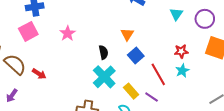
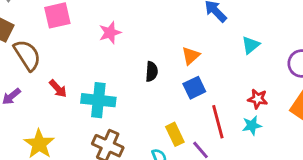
cyan triangle: (176, 14) -> (251, 45), moved
red arrow: (39, 74) -> (58, 89), moved
cyan cross: (104, 77) -> (98, 100), moved, turned 35

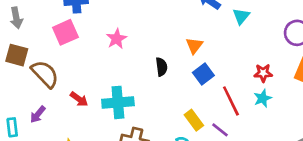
cyan triangle: (251, 45) -> (241, 16), moved

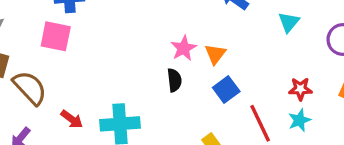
cyan triangle: (241, 16) -> (289, 22), moved
pink square: (65, 32) -> (56, 36), turned 35
pink star: (117, 39) -> (184, 48), moved

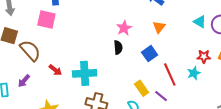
cyan triangle: (289, 22) -> (200, 22), moved, turned -40
orange triangle: (215, 54) -> (159, 27), moved
red star: (300, 89) -> (204, 56), moved

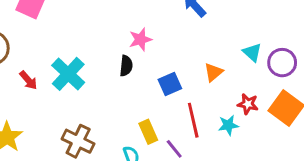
orange triangle: (159, 27) -> (213, 72), moved
cyan cross: (85, 73) -> (68, 74), moved, turned 35

